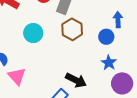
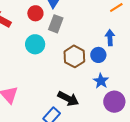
brown hexagon: (72, 29) -> (74, 56), moved
cyan circle: (33, 33) -> (35, 44), moved

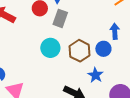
cyan circle: (35, 44) -> (50, 48), moved
blue star: (101, 81) -> (96, 75), moved

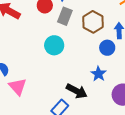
brown hexagon: (80, 51) -> (93, 22), moved

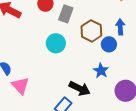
brown hexagon: (93, 22) -> (91, 31), moved

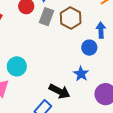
brown hexagon: (91, 31) -> (71, 18), moved
cyan circle: (56, 43) -> (17, 66), moved

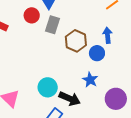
brown hexagon: (71, 18) -> (76, 41), moved
cyan circle: (17, 66) -> (48, 87), moved

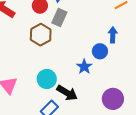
brown hexagon: (76, 41) -> (41, 35), moved
blue star: (90, 80) -> (84, 67), moved

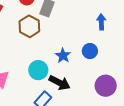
blue circle: (100, 51) -> (90, 51), moved
blue star: (84, 67) -> (63, 56), moved

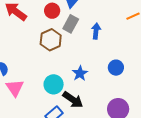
blue arrow: (101, 22) -> (96, 31), moved
blue circle: (90, 51) -> (116, 68), moved

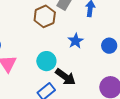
blue star: (80, 73) -> (76, 41), moved

